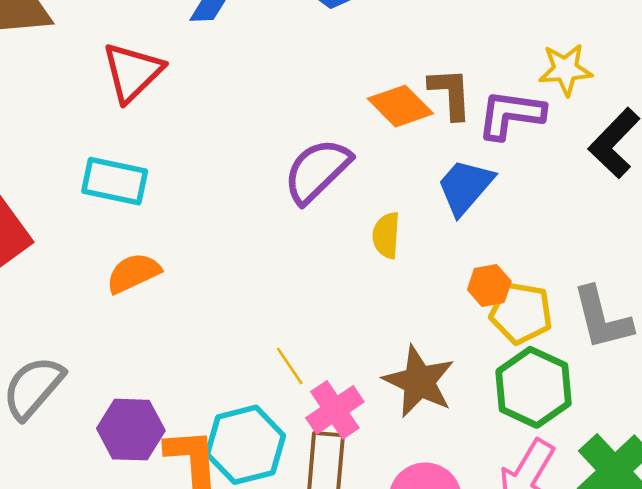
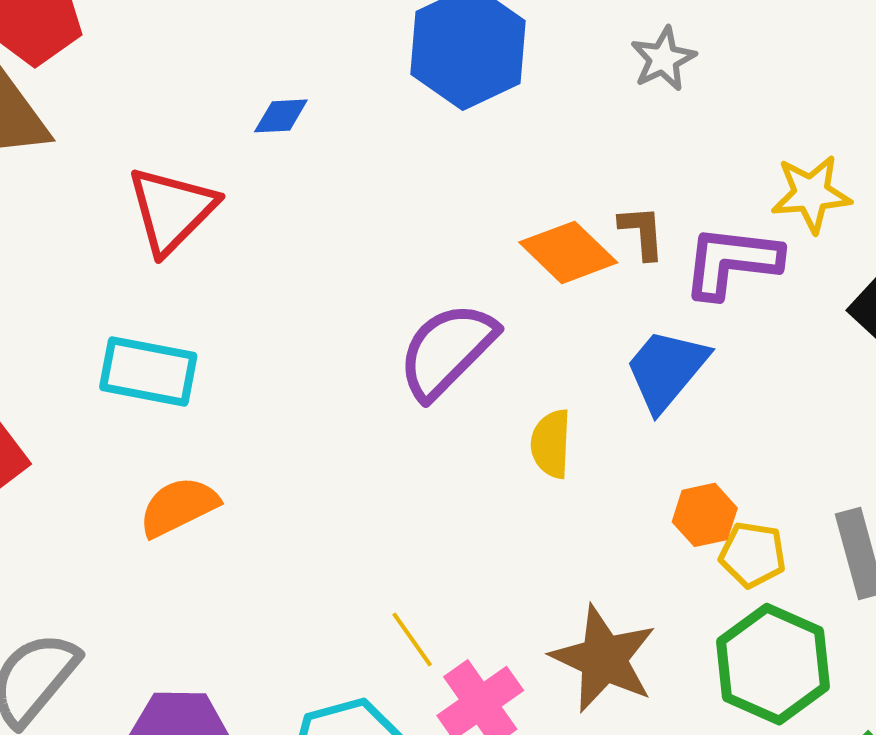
brown L-shape: (450, 93) -> (642, 232), size x0.7
yellow pentagon: (521, 313) -> (753, 555), size x0.7

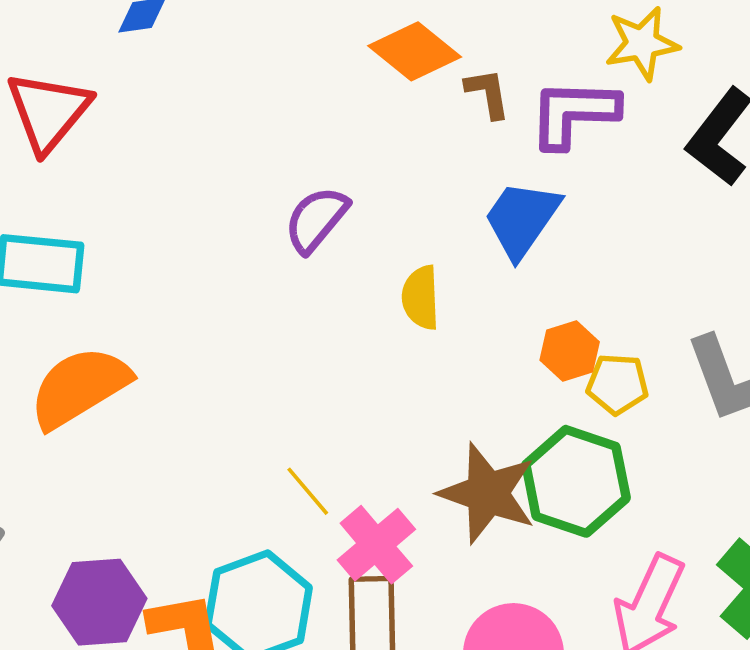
orange diamond: (568, 252) -> (415, 51), moved
purple semicircle: (447, 350) -> (316, 219), size x0.7
orange semicircle: (179, 507) -> (79, 387), size x1.4
green hexagon: (773, 664) -> (576, 481), moved

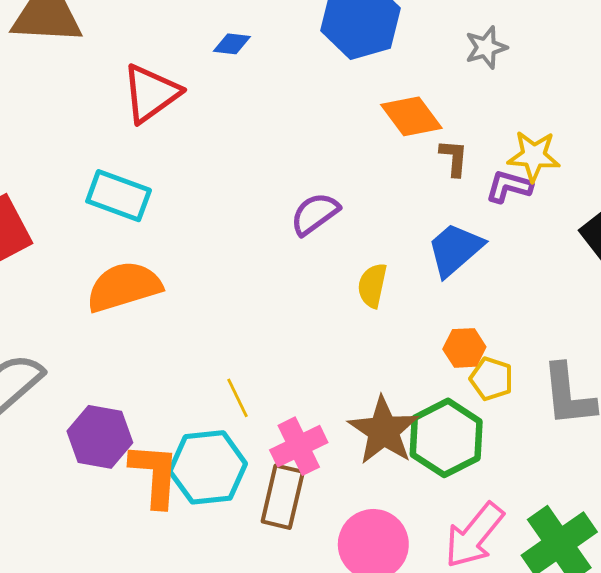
yellow star: (642, 43) -> (534, 156), moved
purple L-shape: (574, 113) -> (509, 187), size x0.7
yellow line: (308, 491) -> (237, 398), moved

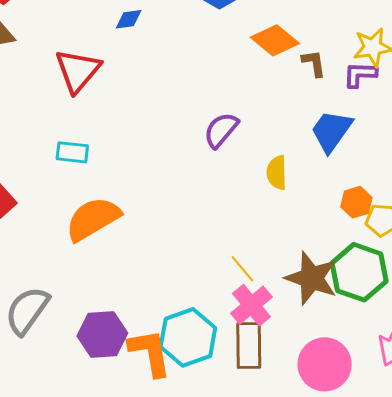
cyan rectangle: (119, 196) -> (72, 152), size x0.7
yellow line: (237, 398) -> (242, 269), moved

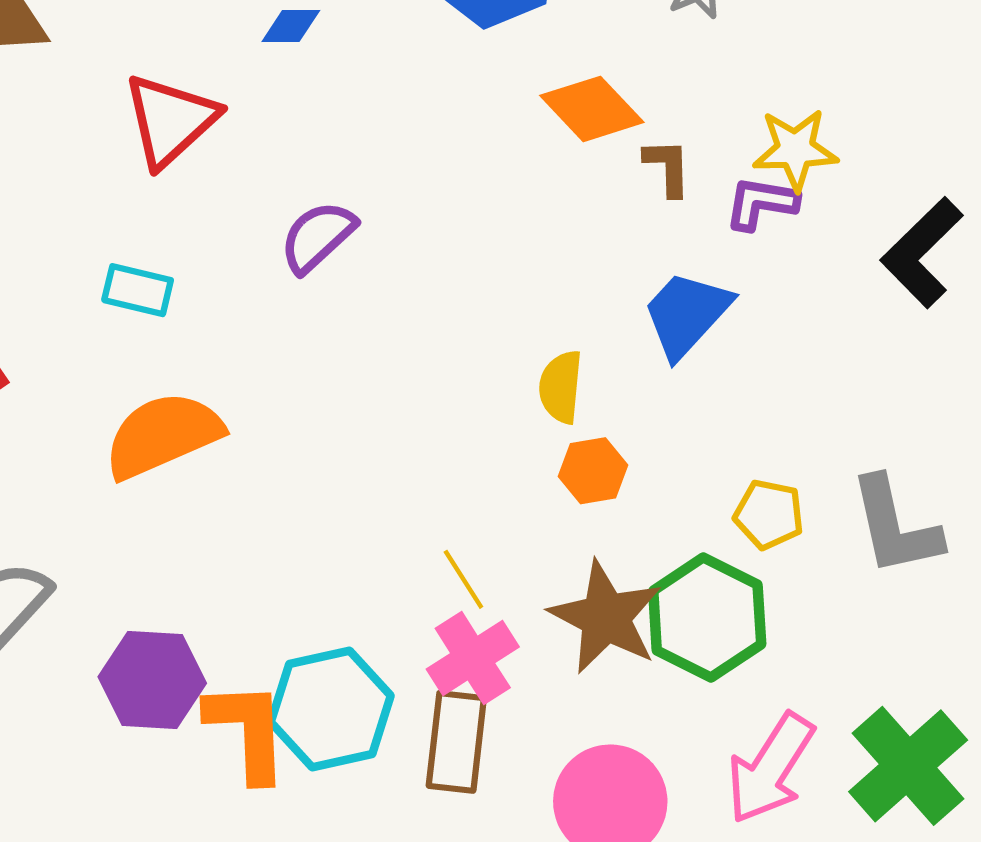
purple semicircle: (221, 130) -> (318, 237), moved
orange hexagon: (356, 202) -> (593, 471), moved

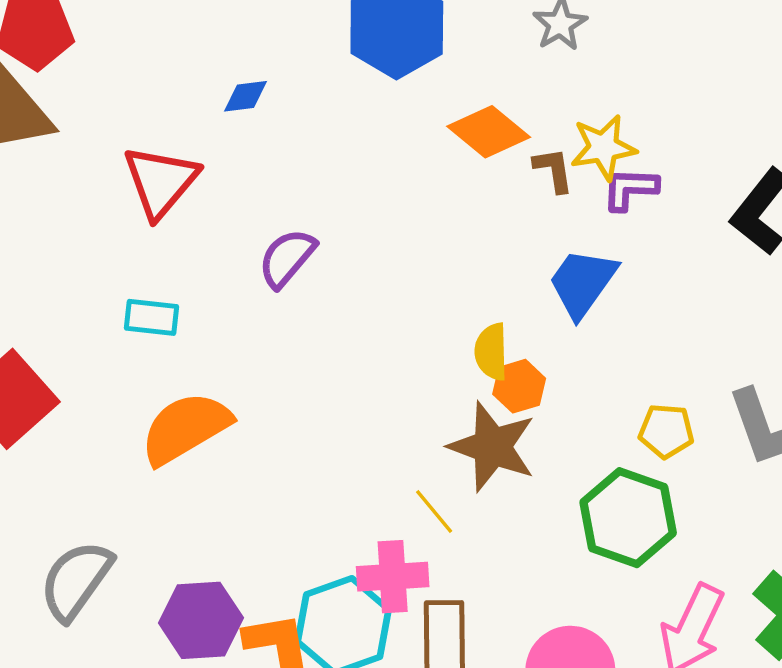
yellow star: (795, 150) -> (603, 148), moved
orange hexagon: (593, 471) -> (519, 386), moved
brown star: (606, 617) -> (492, 447), moved
pink cross: (473, 658) -> (393, 577), moved, turned 36

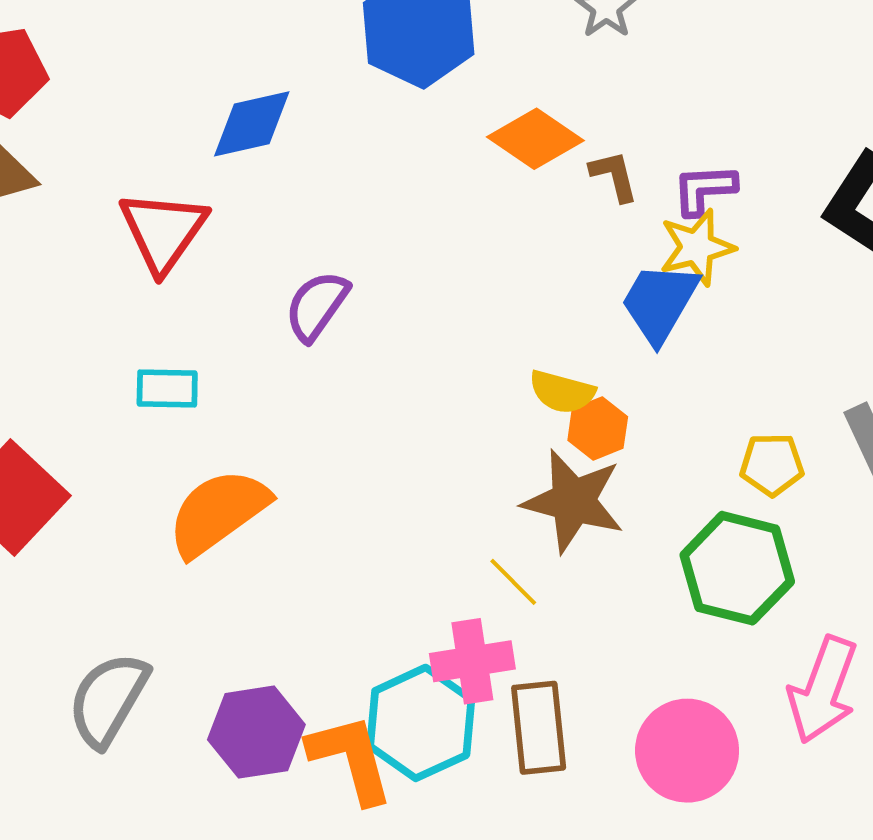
blue diamond: (246, 96) -> (252, 124), size x1.6
yellow star: (603, 148) -> (697, 247), moved
yellow semicircle: (491, 352) -> (562, 392), turned -68

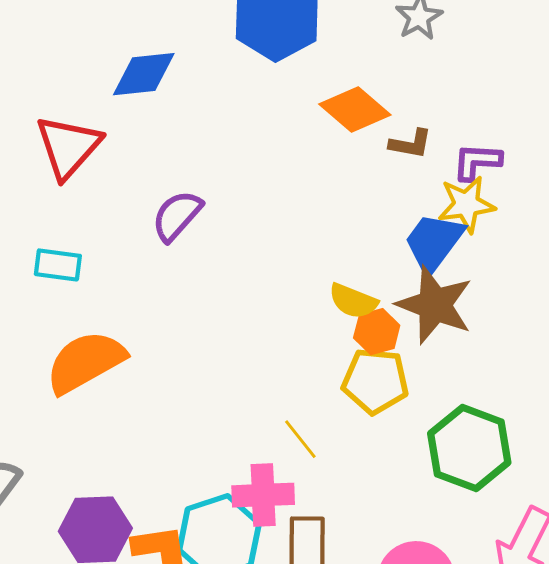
brown L-shape: (614, 176) -> (411, 144), turned 108
yellow pentagon: (772, 465) -> (375, 381), moved, size x1.4
brown star: (573, 501) -> (435, 305), moved

